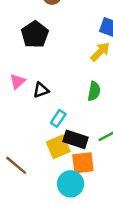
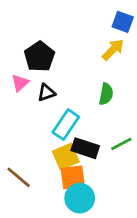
black pentagon: (35, 34) -> (39, 57), moved
cyan rectangle: (58, 118) -> (66, 125), size x1.5
orange square: (83, 163) -> (73, 177), moved

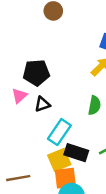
black pentagon: (39, 57) -> (36, 73), turned 30
brown line: (19, 177) -> (18, 178), turned -50

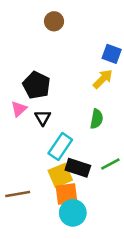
black pentagon: (36, 73) -> (36, 85), turned 30
black triangle: (42, 104) -> (43, 118), turned -42

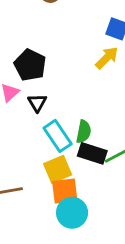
green semicircle: (97, 119) -> (84, 132), moved
cyan rectangle: (60, 146) -> (58, 136), turned -68
black rectangle: (78, 168) -> (92, 153), moved

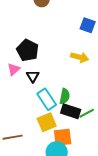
yellow arrow: (107, 58) -> (80, 57), moved, turned 60
orange square: (65, 191) -> (63, 137), moved

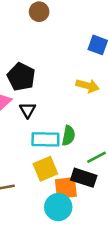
cyan rectangle: (47, 99) -> (45, 139), turned -55
black rectangle: (71, 111) -> (84, 178), moved

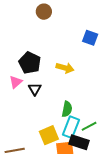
yellow arrow: (88, 86) -> (65, 68), moved
cyan rectangle: (45, 139) -> (71, 127), moved, turned -70

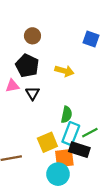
brown circle: (44, 12) -> (32, 36), moved
pink triangle: (16, 82) -> (12, 86), turned 32

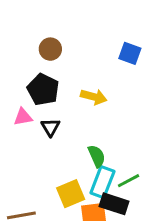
green semicircle: (67, 115) -> (97, 156), turned -35

